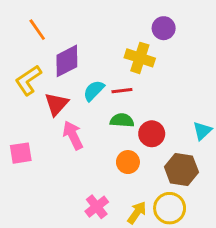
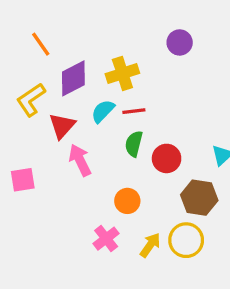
yellow cross: (140, 58) -> (122, 74), moved, turned -36
green semicircle: (122, 120) -> (134, 144), turned -80
orange circle: (128, 162) -> (127, 201), moved

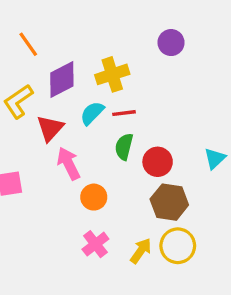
brown hexagon: (199, 198) -> (169, 202), moved
orange circle: (127, 201) -> (94, 197), moved

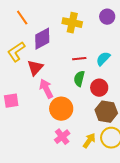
yellow cross: (112, 74) -> (72, 23), moved, turned 30
cyan semicircle: (92, 113) -> (103, 59), moved
orange circle: (94, 197) -> (61, 109), size x1.5

